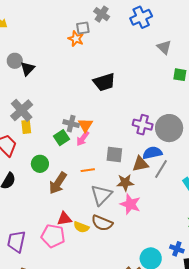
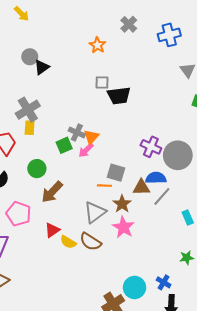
gray square: (83, 28) -> (102, 83), moved
orange line: (88, 170) -> (104, 186), moved
brown star: (125, 183) -> (122, 204), turned 30
red triangle: (64, 219) -> (52, 230), turned -35
pink pentagon: (53, 236) -> (19, 214), moved

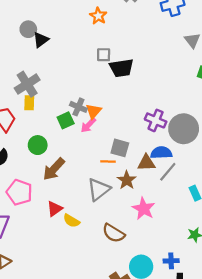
pink star: (123, 227) -> (144, 209), moved
brown semicircle: (90, 242) -> (114, 233), moved
blue cross: (164, 282) -> (171, 261), turned -32

